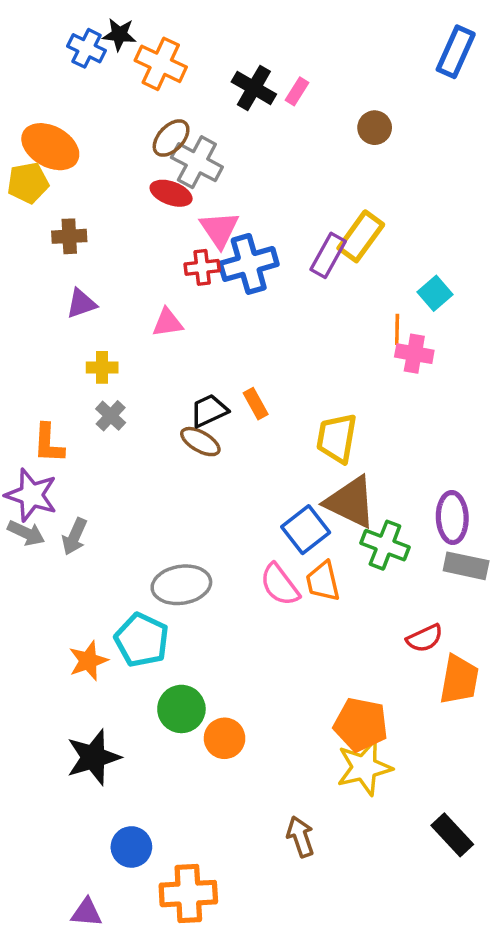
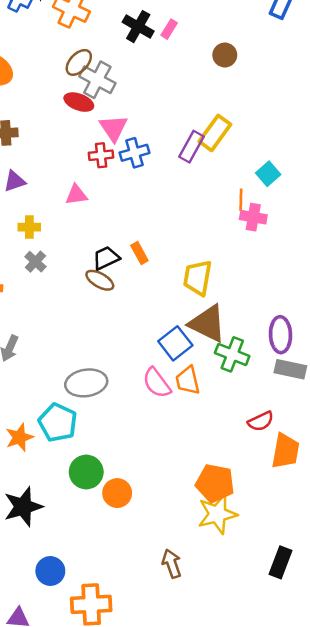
blue cross: (249, 264) -> (134, 153), size x0.7
black rectangle: (452, 835) -> (280, 562), turned 64

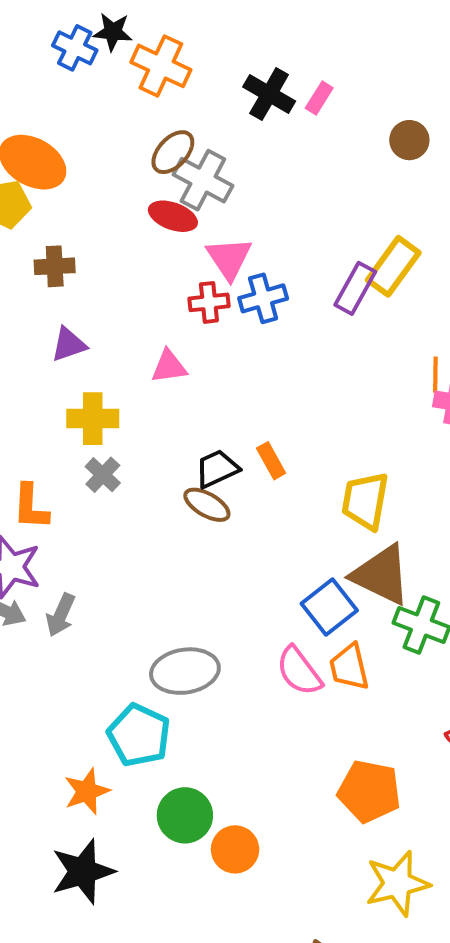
yellow cross: (29, 227) -> (93, 419), size x1.4
orange star: (19, 437) -> (87, 791), moved
orange pentagon: (215, 483) -> (369, 791), moved

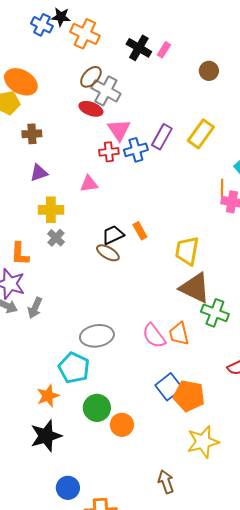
purple rectangle: (355, 288) -> (162, 137), moved
blue square: (329, 607) -> (169, 387), moved

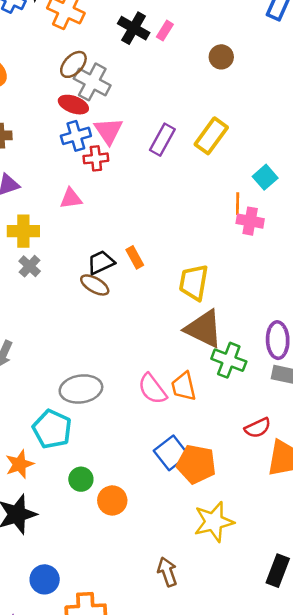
blue cross: (136, 150) -> (76, 136), moved
green circle: (97, 408) -> (81, 479), size x0.7

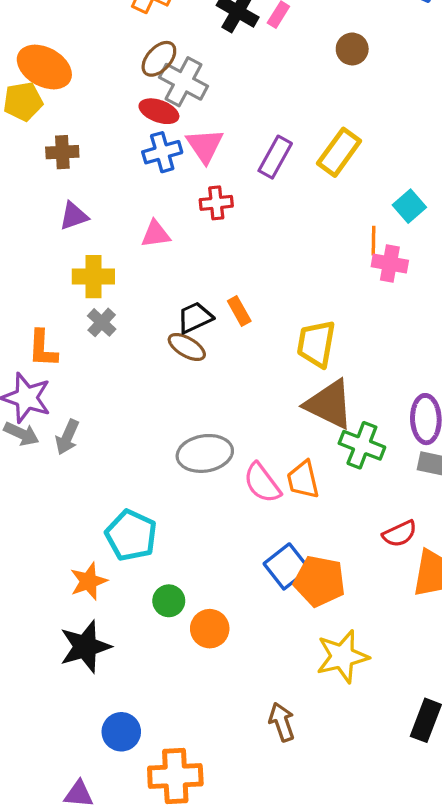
red cross: (96, 158) -> (216, 203), moved
gray ellipse: (81, 389) -> (205, 453), moved

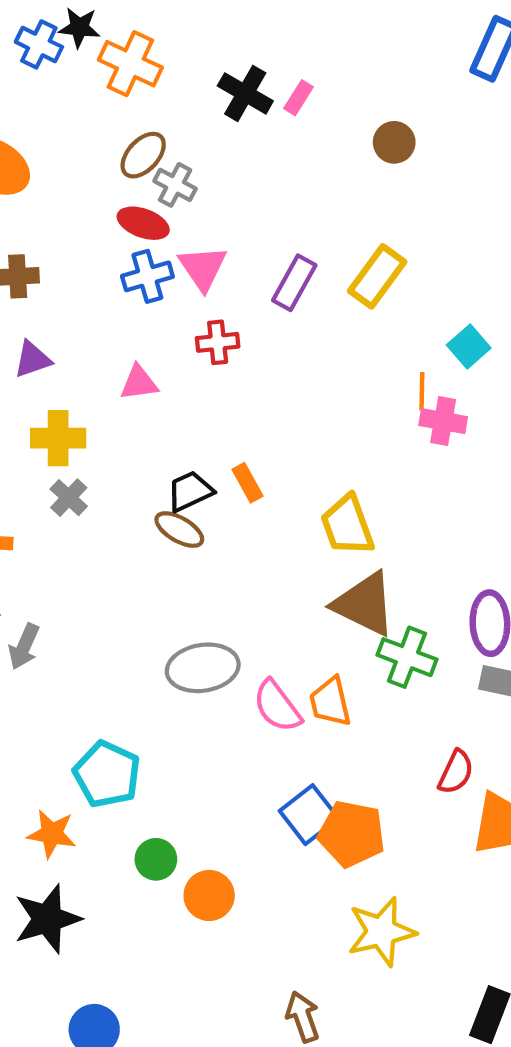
gray cross: (184, 82) -> (175, 185), size x0.7
yellow trapezoid: (316, 344) -> (347, 525), turned -30
red semicircle: (400, 534) -> (456, 772), turned -40
orange star: (89, 581) -> (52, 834), turned 30

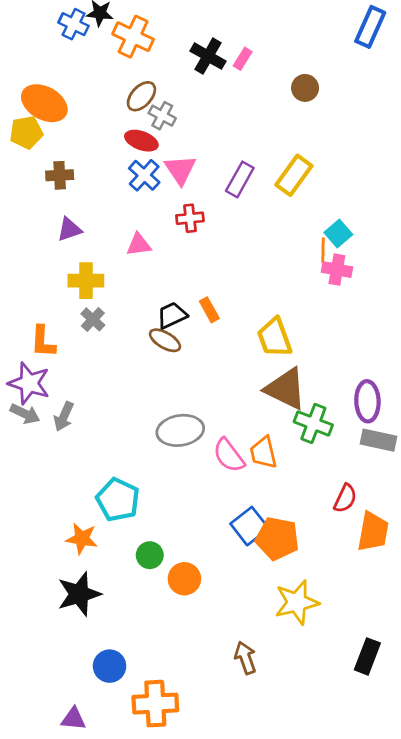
blue cross: (147, 276) -> (144, 175), turned -32
cyan square: (469, 347) -> (338, 234), moved

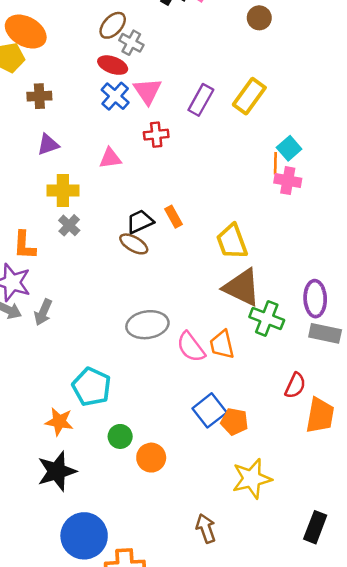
orange pentagon: (277, 539) -> (234, 422), size x0.7
blue circle: (110, 666) -> (84, 536), size x1.6

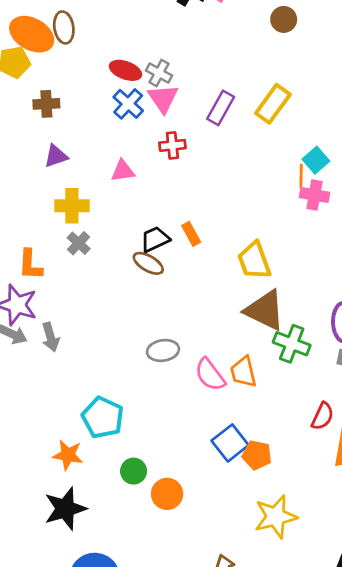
brown ellipse: (113, 25) -> (64, 27), moved, turned -52
gray cross: (131, 43) -> (159, 73), moved
gray arrow: (43, 312) -> (50, 337), turned -40
gray ellipse: (147, 325) -> (163, 350), size x0.7

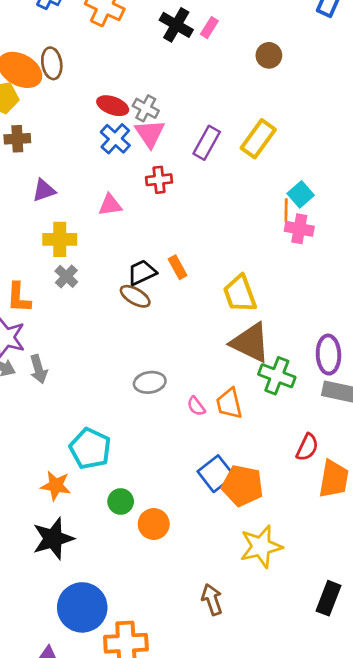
brown cross: (46, 104) -> (17, 139), moved
pink semicircle: (210, 375) -> (196, 406), size x0.6
orange pentagon: (257, 455) -> (242, 486), size x1.4

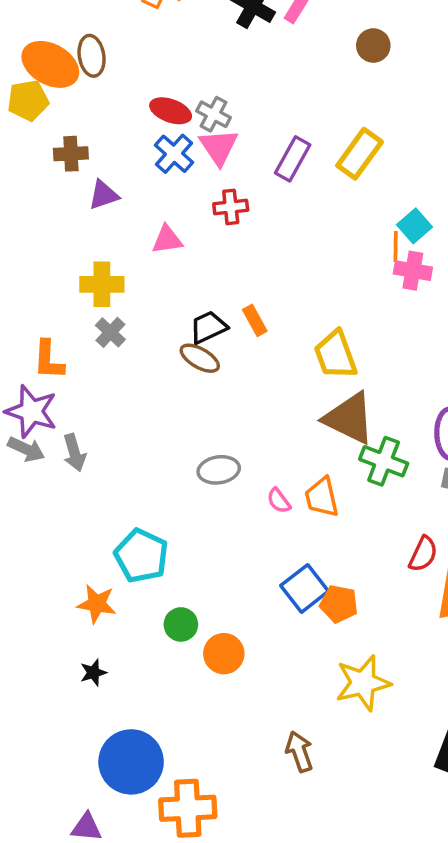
brown cross: (17, 139) -> (71, 154), moved
purple triangle: (44, 190) -> (104, 195), moved
orange pentagon: (242, 486) -> (339, 604), size x0.7
black star: (53, 539) -> (93, 673), size x0.5

